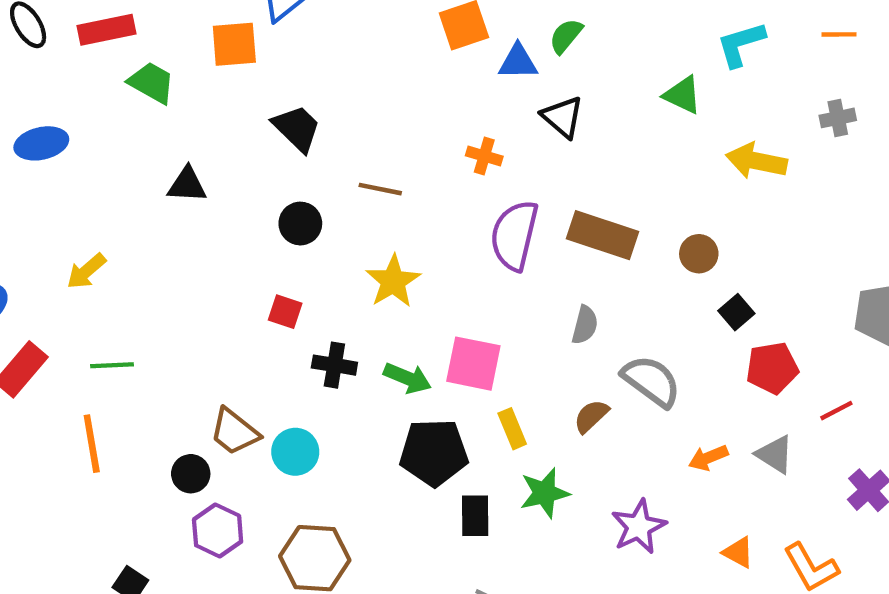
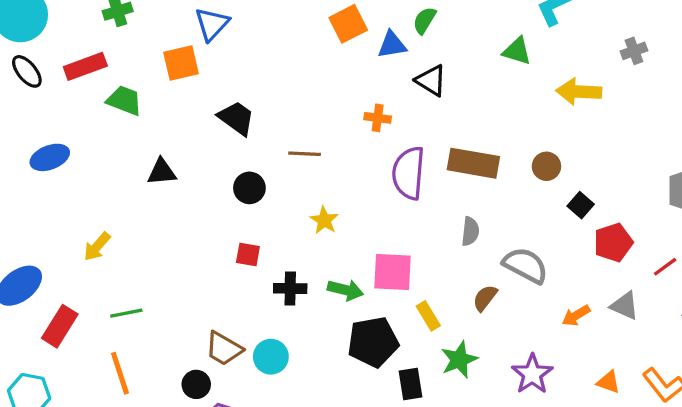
yellow star: (393, 281) -> (324, 220), size x0.7

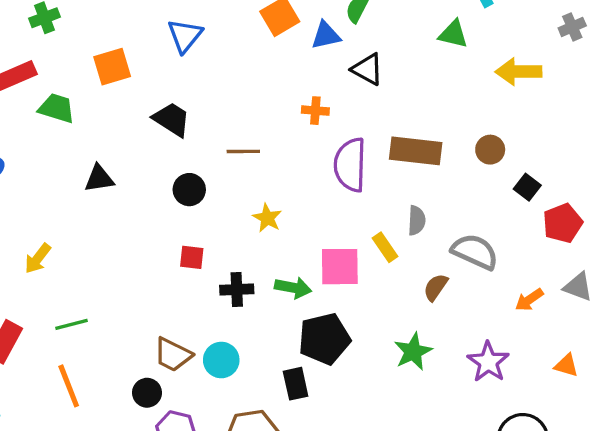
blue triangle: (212, 24) -> (185, 36), moved
yellow rectangle: (428, 316) -> (385, 247), moved
black rectangle: (410, 384) -> (296, 384), moved

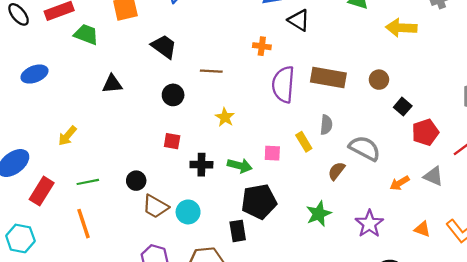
pink square: (340, 267) -> (272, 153), size x0.6
black circle: (147, 393) -> (136, 181), moved

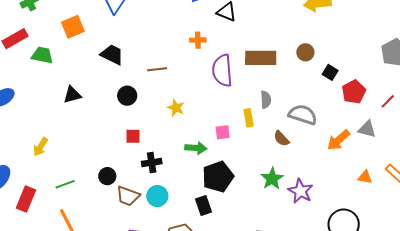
yellow rectangle: (304, 142) -> (249, 118), turned 30
black cross: (201, 165) -> (152, 163), moved
brown semicircle: (337, 171) -> (281, 139), turned -72
orange arrow: (400, 183) -> (339, 140), size x1.4
purple star: (369, 224) -> (300, 191), moved

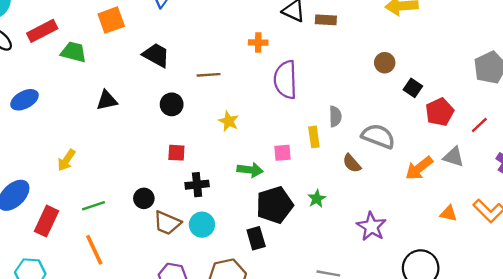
brown rectangle: (261, 58) -> (326, 20), moved, size x0.6
green star: (272, 179) -> (317, 199), moved, size x0.7

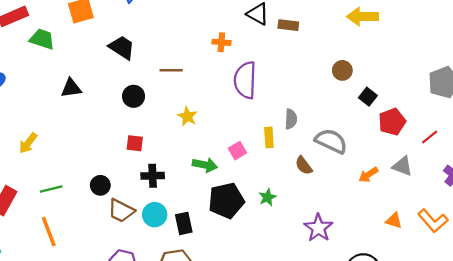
pink square: (282, 153) -> (237, 151), turned -30
orange arrow: (419, 168) -> (368, 175), size x0.7
black rectangle: (256, 238) -> (184, 223), moved

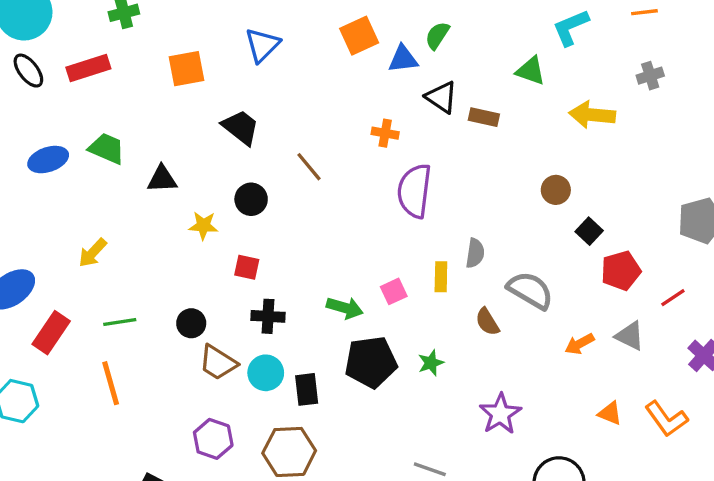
green trapezoid: (42, 39) -> (107, 149), moved
brown line: (171, 70) -> (309, 167), turned 45
yellow star: (187, 116) -> (203, 226), moved, turned -30

